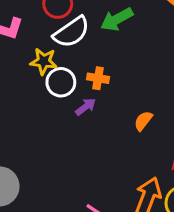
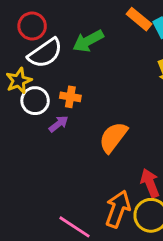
yellow star: (44, 61) -> (19, 81), turned -30
orange semicircle: (143, 121) -> (113, 137), size x1.6

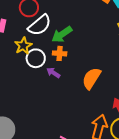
green arrow: (88, 41) -> (62, 34), moved
purple arrow: (59, 124) -> (53, 73), turned -104

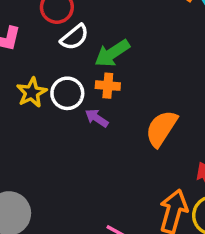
white semicircle: (40, 25) -> (75, 37), size x0.7
yellow star: (23, 46) -> (32, 92), moved

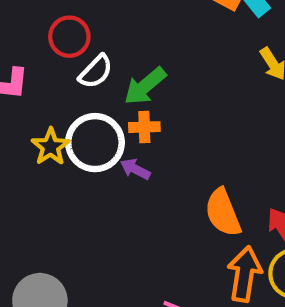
white circle: (67, 93) -> (95, 143), size x1.4
orange semicircle: (161, 128) -> (223, 213), moved, turned -48

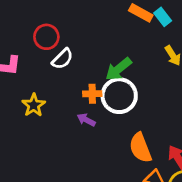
green arrow: (145, 86) -> (119, 69), moved
white circle: (95, 143) -> (119, 96), moved

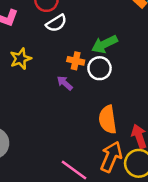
white circle: (119, 96) -> (100, 68), size x0.7

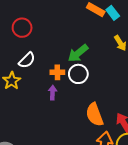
white semicircle: (56, 23) -> (27, 60), moved
purple arrow: (65, 83) -> (52, 93), turned 64

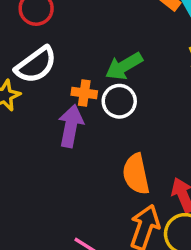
white semicircle: (27, 60) -> (36, 65), size x1.4
purple arrow: (52, 93) -> (71, 126), size x1.6

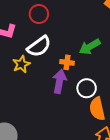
white circle: (119, 101) -> (87, 88), moved

